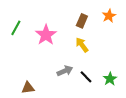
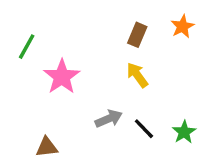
pink star: (46, 35) -> (62, 77), moved

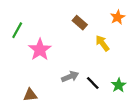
brown rectangle: (137, 35) -> (80, 23), moved, turned -72
yellow arrow: (137, 75) -> (102, 43), moved

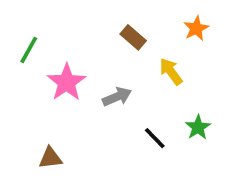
gray arrow: (70, 77) -> (117, 97), moved
green star: (119, 85) -> (198, 127), moved

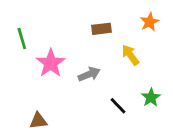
brown rectangle: (133, 37) -> (102, 29), turned -48
green line: (29, 50) -> (22, 38), turned -45

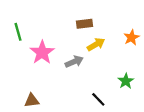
orange star: (150, 22) -> (132, 37), moved
yellow arrow: (130, 55) -> (96, 44), moved, turned 96
black line: (118, 106) -> (98, 99), moved

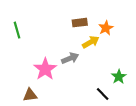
orange star: (132, 37) -> (106, 28), moved
pink star: (42, 52) -> (45, 69), moved
black line: (98, 99) -> (103, 94), moved

